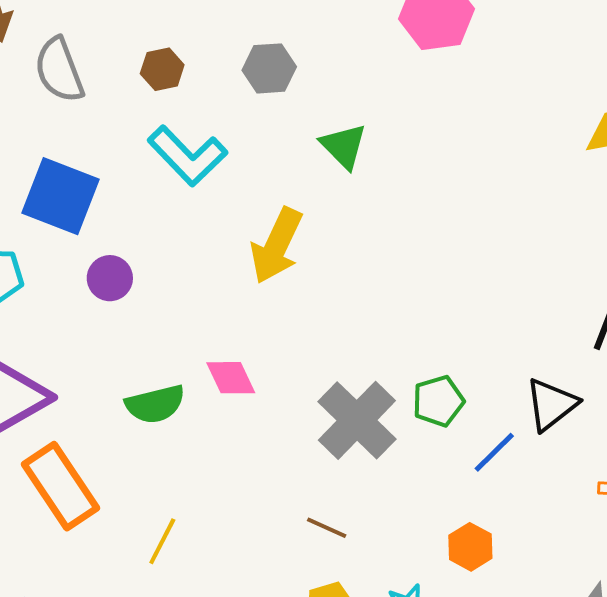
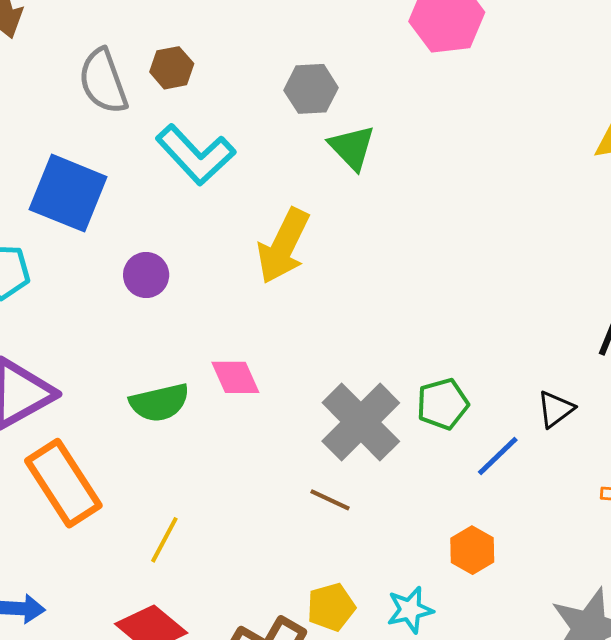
gray hexagon: (269, 68) -> (311, 89), moved
gray semicircle: (59, 70) -> (103, 81), moved
purple circle: (110, 278) -> (146, 275), moved
black triangle: (551, 404) -> (555, 409), size x0.7
brown line: (327, 528) -> (330, 500), moved

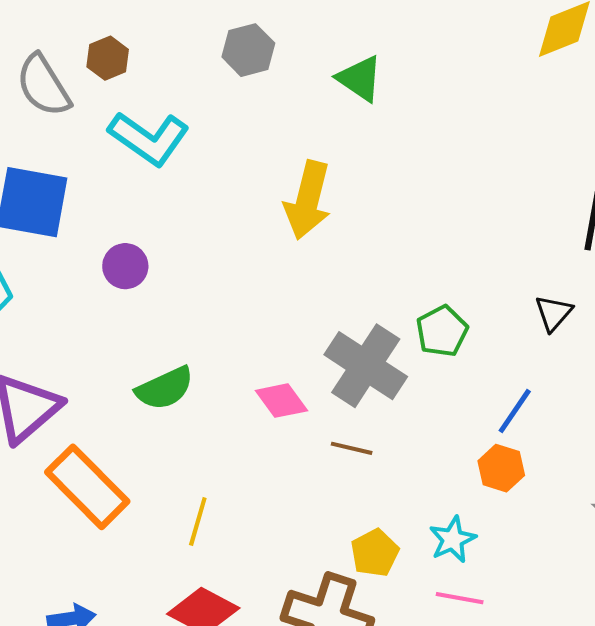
green triangle: (352, 147) -> (360, 79), moved
yellow arrow: (283, 246) -> (308, 200), moved
pink diamond: (235, 377) -> (281, 401), moved
blue line: (498, 456) -> (515, 411), moved

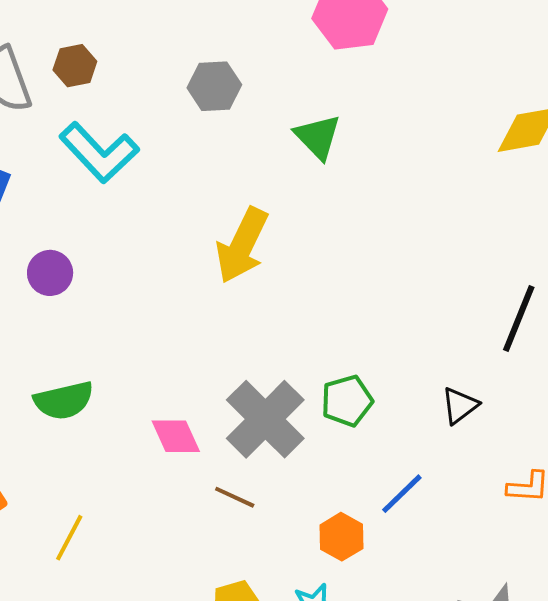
orange hexagon: (501, 468) -> (341, 537), moved

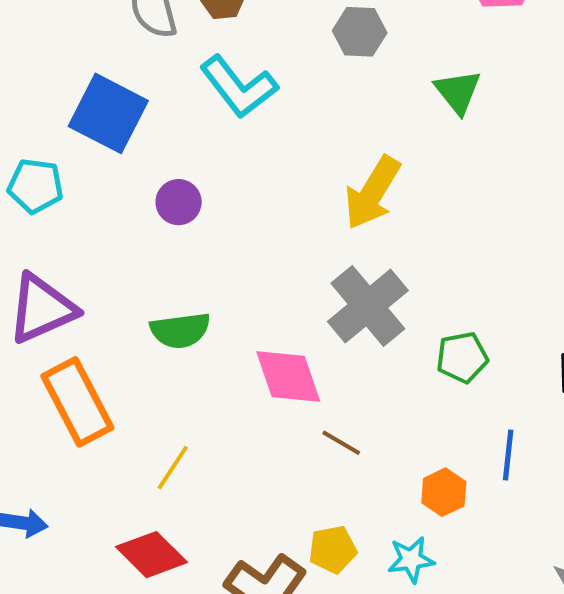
gray cross: (265, 419) -> (368, 306), moved
pink diamond: (176, 436) -> (288, 376), size x1.4
blue line: (402, 494) -> (508, 455), turned -45

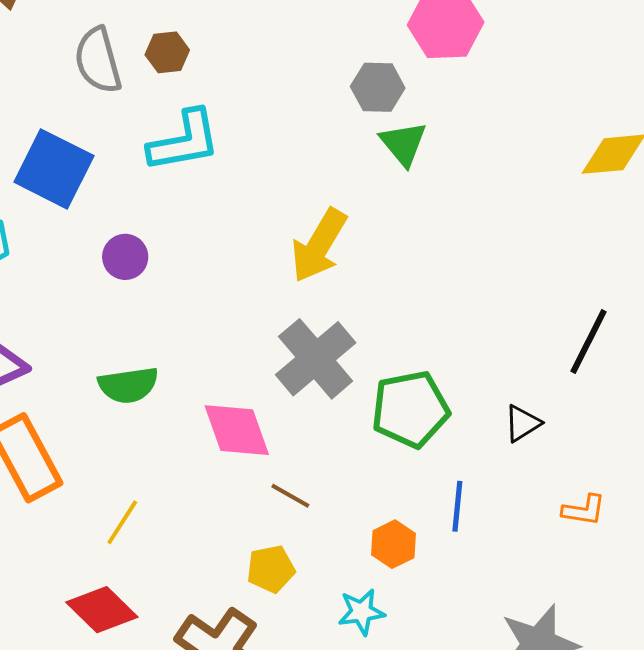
gray hexagon: (360, 32) -> (378, 87), moved
cyan L-shape: (239, 87) -> (184, 141), turned -62
green pentagon: (462, 357) -> (410, 409), size x1.5
yellow pentagon: (333, 550) -> (271, 569), moved

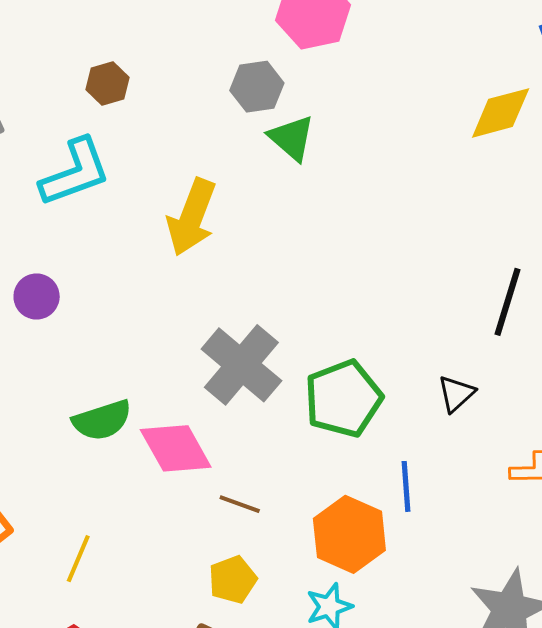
brown hexagon: (167, 52) -> (107, 83), moved
yellow arrow: (319, 245) -> (192, 217), moved
green semicircle: (128, 385) -> (102, 420), moved
orange hexagon: (394, 544) -> (349, 534), size x1.6

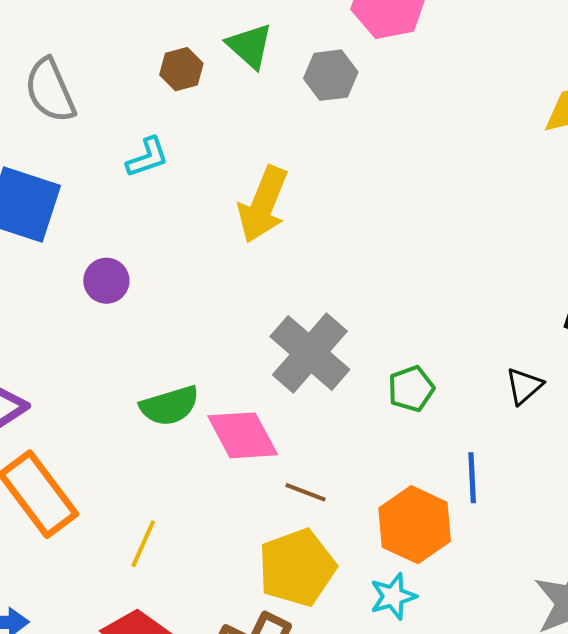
green triangle: (292, 138) -> (250, 46), moved
cyan L-shape: (75, 172) -> (147, 157), size x0.6
green pentagon: (343, 399) -> (411, 389), size x0.6
yellow pentagon: (233, 580) -> (297, 568), size x1.6

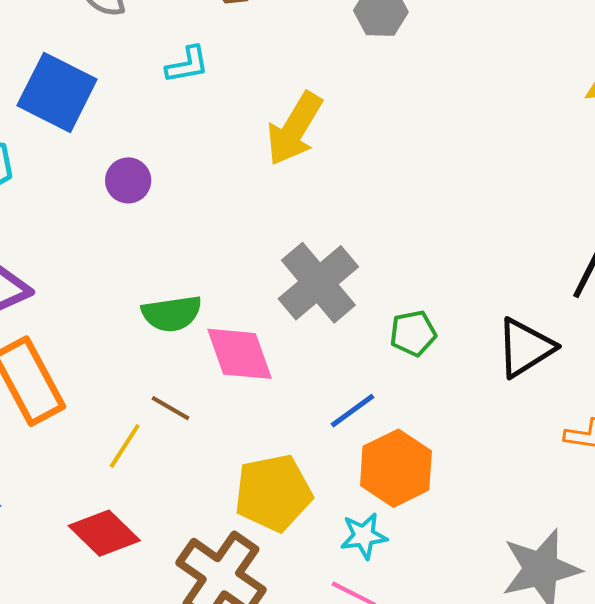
black triangle: (524, 386) -> (525, 348), size x1.6
blue line: (472, 478) -> (352, 411), moved, turned 48
brown line: (306, 492) -> (171, 408), moved

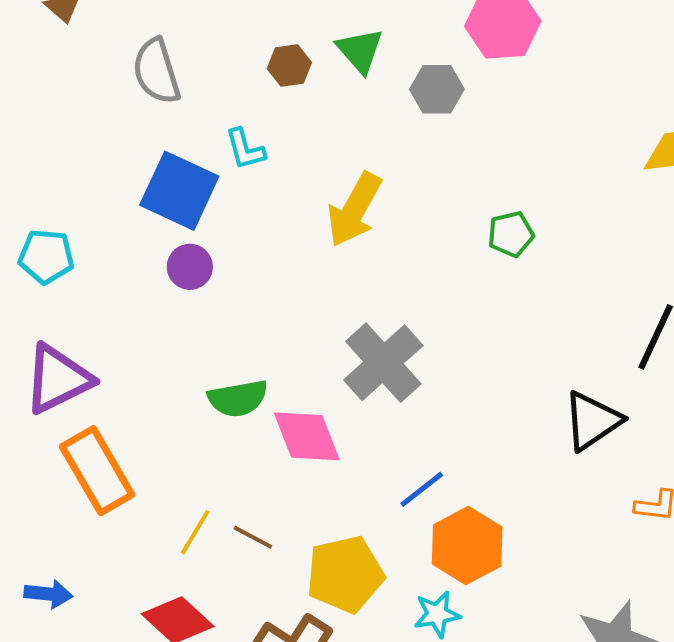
cyan L-shape: (187, 65) -> (245, 149), turned 87
blue square: (57, 92) -> (179, 191), moved
green pentagon: (413, 333) -> (511, 234), moved
brown line: (171, 408) -> (253, 537), moved

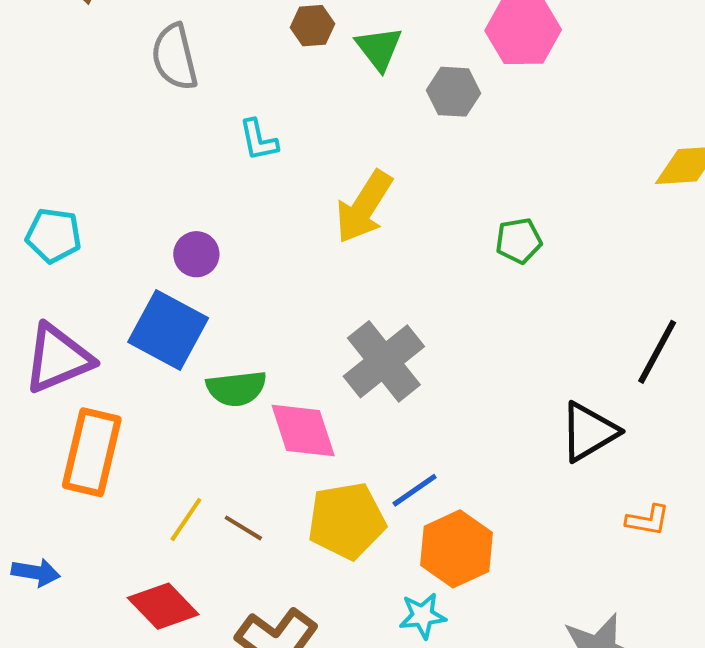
brown hexagon: (289, 66) -> (313, 26), moved
blue square: (179, 191) -> (168, 330), moved
orange rectangle: (97, 471) -> (92, 452), turned 40
yellow pentagon: (345, 574) -> (346, 521), moved

